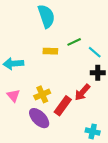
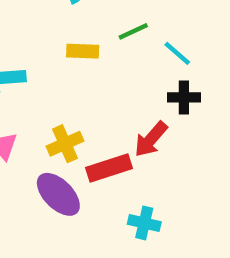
red rectangle: (63, 106) -> (109, 168), turned 36
cyan cross: (93, 131) -> (144, 223), moved

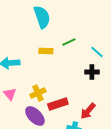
cyan line: (177, 53) -> (97, 52), moved
red arrow: (151, 139) -> (88, 111), moved

